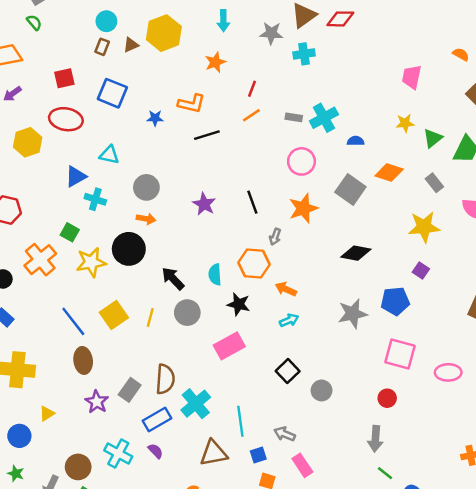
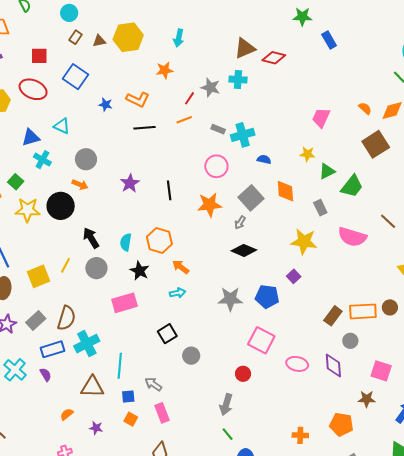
cyan circle: (106, 21) -> (69, 13), moved
gray star: (271, 33) -> (210, 87), moved
orange diamond: (389, 173) -> (285, 191), turned 55
gray arrow: (275, 237) -> (240, 223), moved
yellow square: (114, 315) -> (39, 276), moved

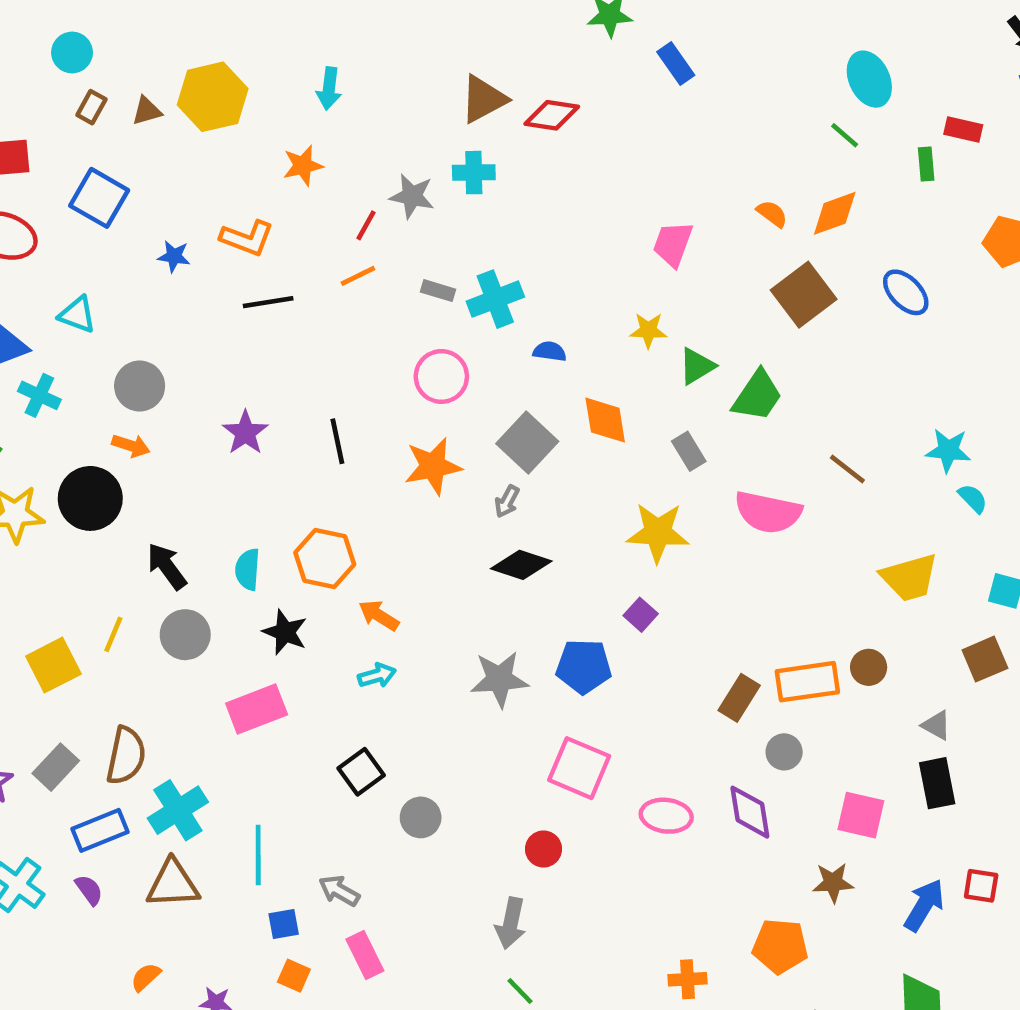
brown triangle: (92, 387) -> (173, 884), moved

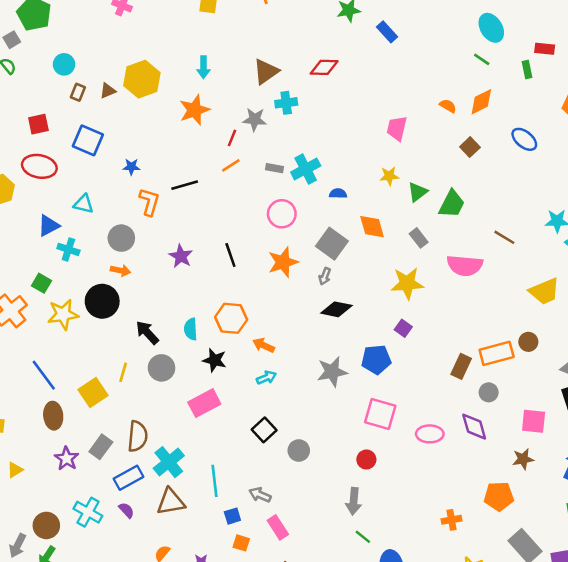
brown triangle: (483, 99) -> (266, 72), moved
orange star: (303, 166) -> (194, 110), size x1.4
orange L-shape: (247, 238) -> (149, 202), moved, turned -88
brown square: (804, 295) -> (470, 147), size x0.6

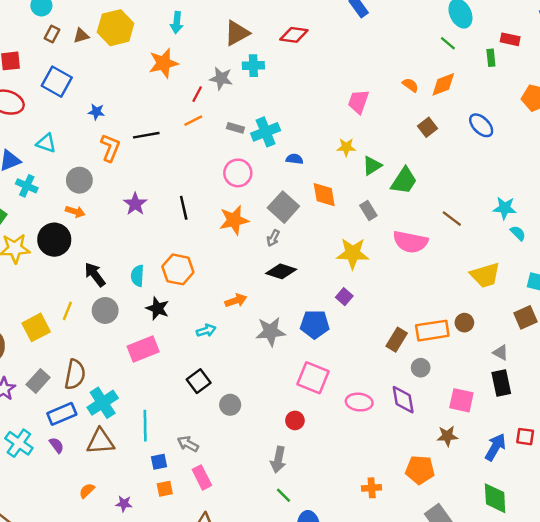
orange arrow: (264, 345) -> (236, 301), moved, turned 130
orange square: (241, 543) -> (165, 489), turned -35

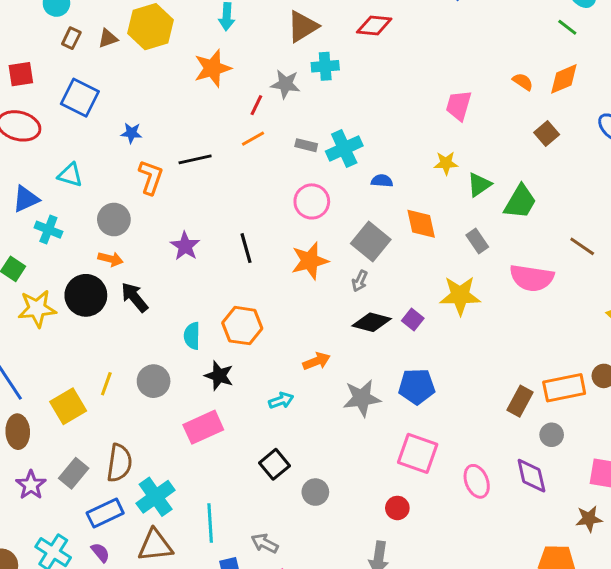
black arrow: (95, 275) -> (135, 297), moved
purple square: (344, 297) -> (413, 319), moved
pink ellipse: (359, 402) -> (477, 481), turned 65

